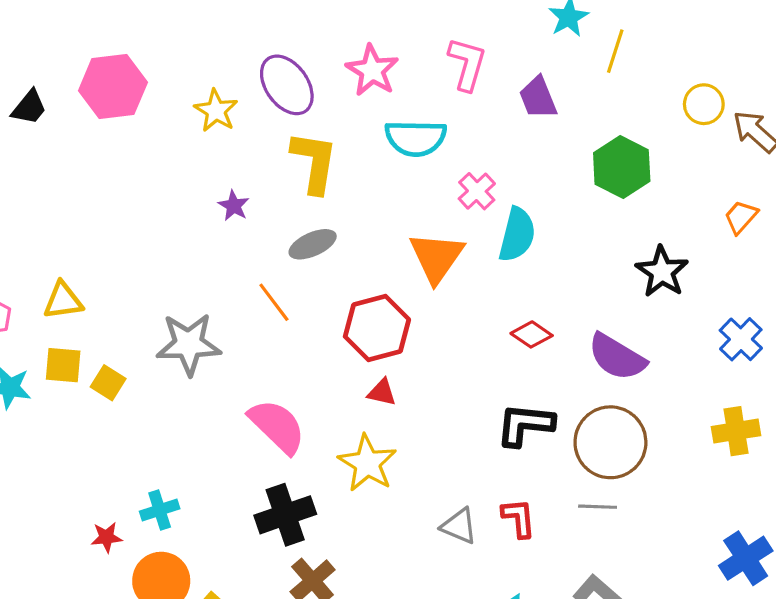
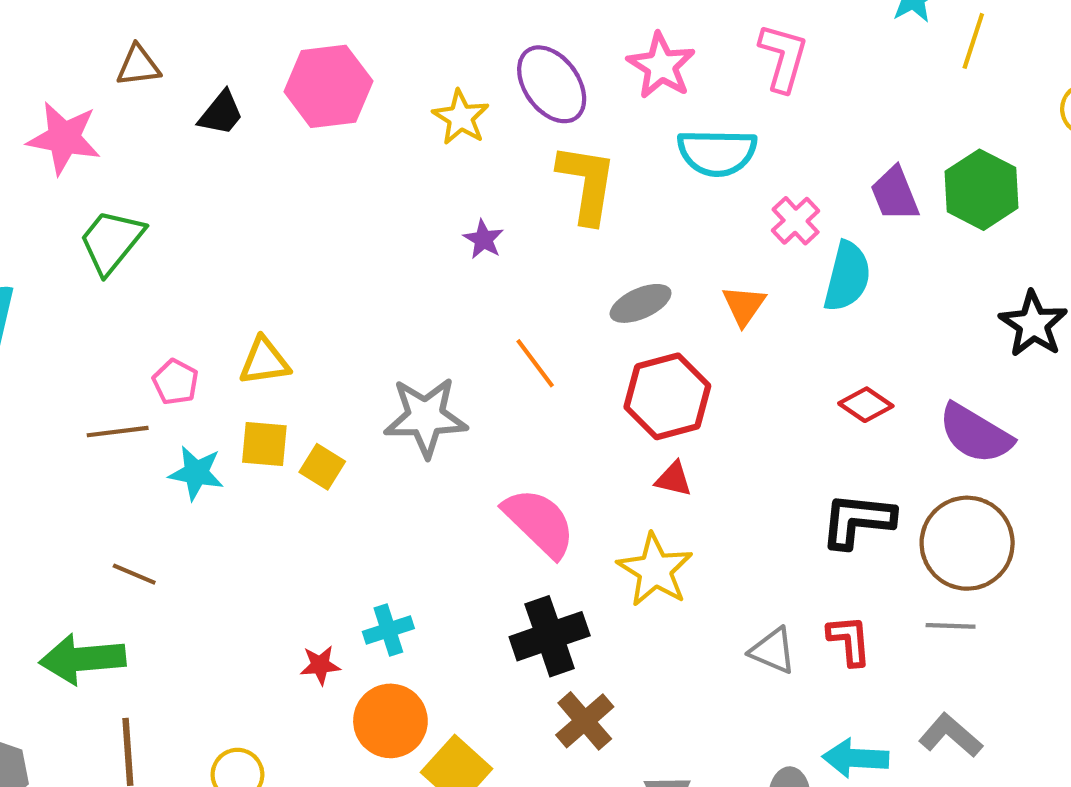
purple trapezoid: (538, 98) -> (895, 194), moved
gray ellipse: (313, 244) -> (641, 303), moved
orange triangle: (437, 257) -> (744, 305), size x0.6

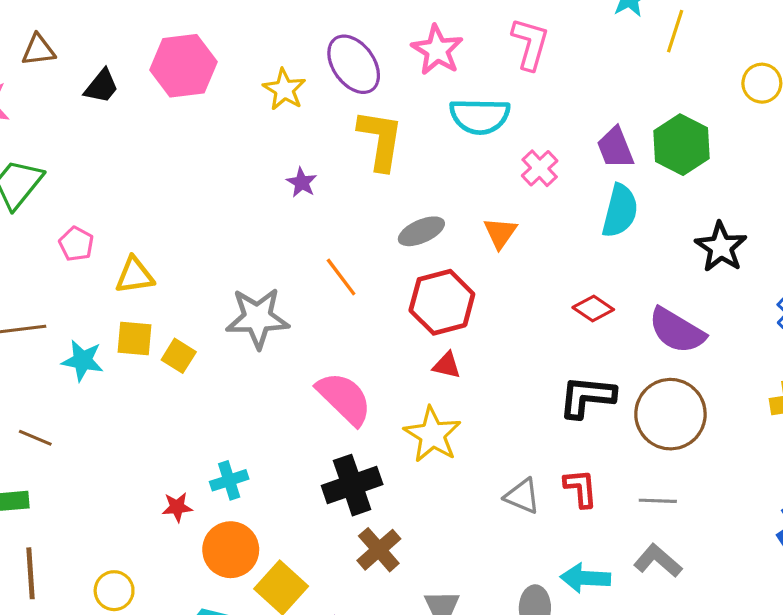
cyan semicircle: (847, 277) -> (620, 211), moved
pink pentagon: (175, 382) -> (76, 244), moved
gray line: (951, 626) -> (658, 501), moved

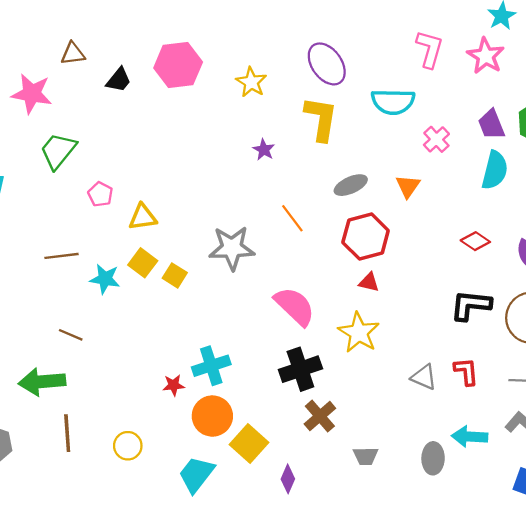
pink star: (437, 50) -> (486, 56), moved
purple ellipse: (354, 64) -> (327, 64), moved
yellow square: (135, 338) -> (143, 263), turned 32
cyan cross: (229, 480) -> (211, 366), size x1.4

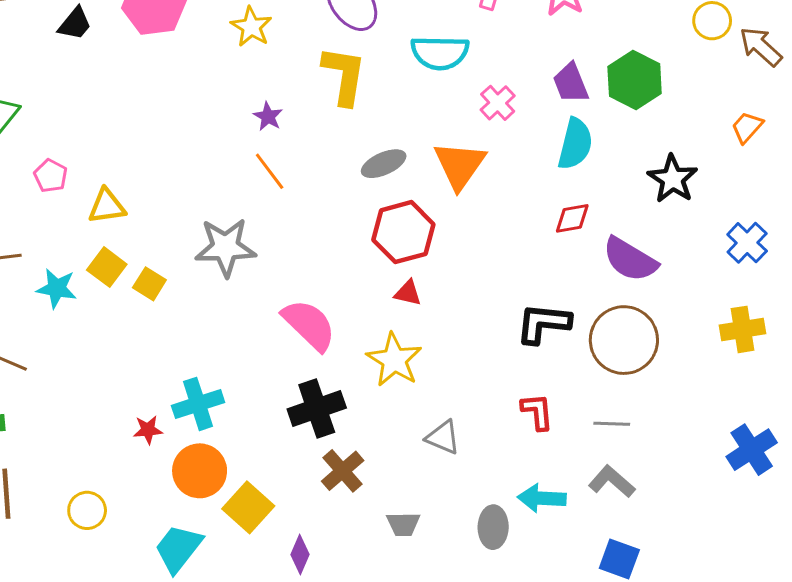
orange triangle: (408, 186) -> (460, 165), size x1.6
orange line: (292, 218) -> (270, 171), moved
red diamond: (475, 241) -> (572, 218), moved, turned -44
gray triangle: (424, 377) -> (443, 437), moved

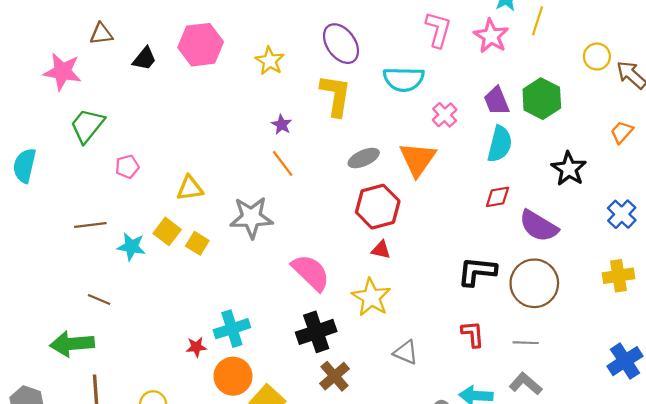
pink pentagon: (51, 176) -> (127, 167), turned 30
yellow triangle: (107, 206) -> (190, 188), moved

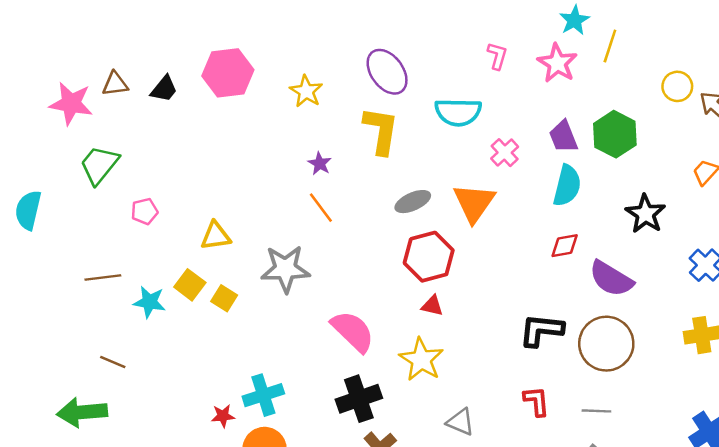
pink L-shape: (438, 30) -> (497, 56), size x0.7
brown triangle: (101, 34) -> (115, 84), moved

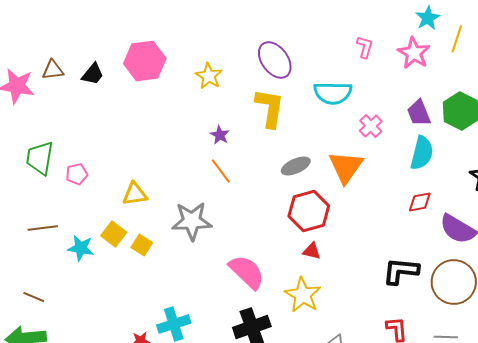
green trapezoid: (99, 165) -> (40, 158), moved, turned -30
brown line: (113, 362) -> (34, 297), moved

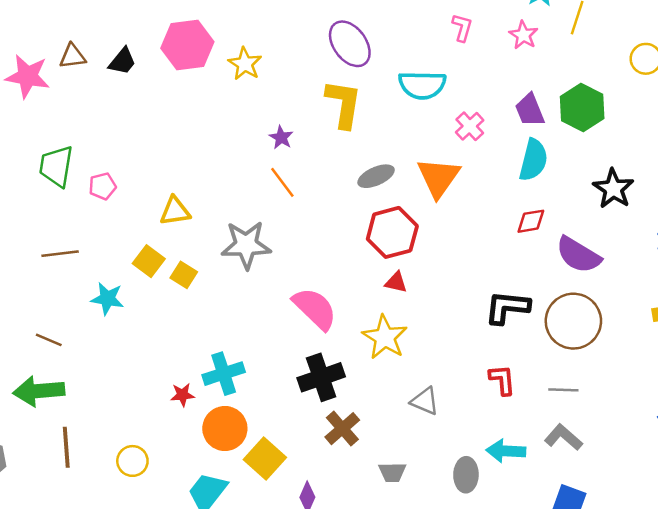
pink star: (414, 53) -> (523, 35), size x0.7
yellow star: (209, 76) -> (245, 64), moved
cyan star: (81, 248) -> (107, 299), moved

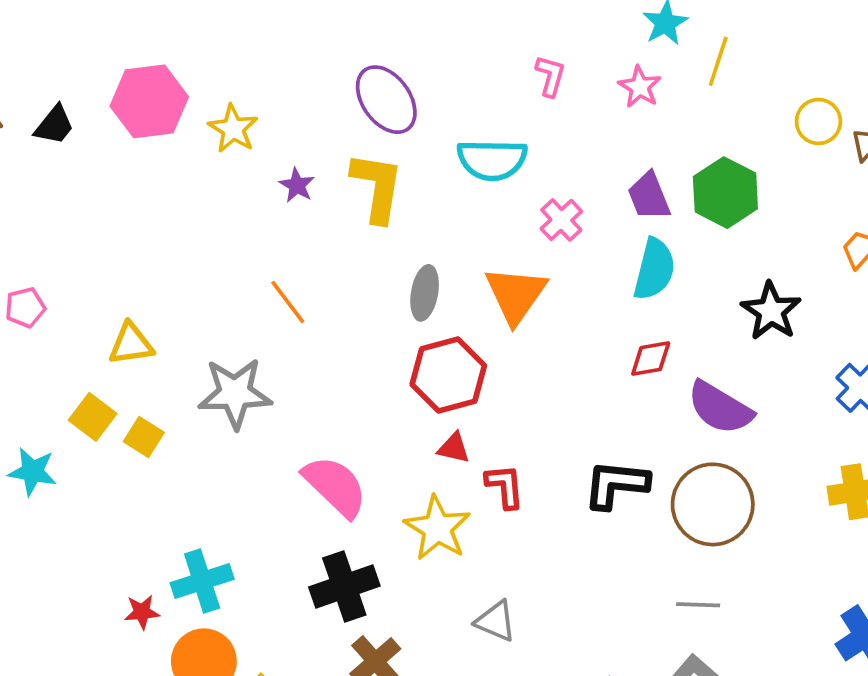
purple star: (281, 137) -> (297, 185), moved
gray ellipse: (376, 176) -> (425, 293), turned -56
red L-shape: (502, 380) -> (505, 486), moved

